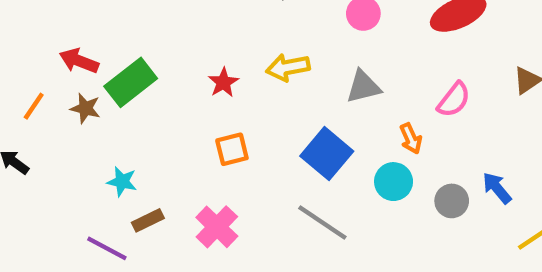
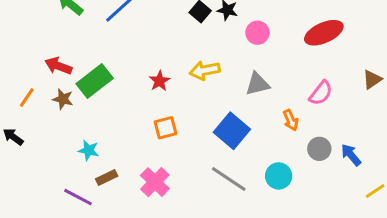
cyan circle: (394, 182) -> (279, 176), moved
gray circle: (452, 201) -> (319, 149), moved

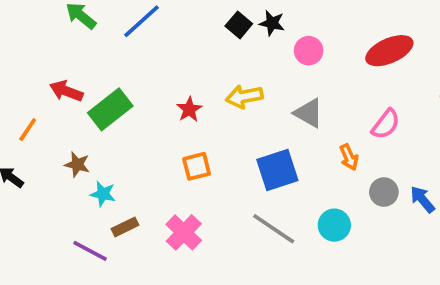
gray triangle: (257, 84) -> (309, 113), turned 44
brown star: (63, 99) -> (77, 164), moved
blue square: (232, 131) -> (277, 170), turned 32

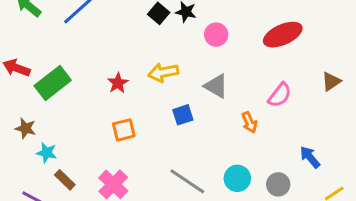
blue square: (277, 170) -> (183, 115), moved, size x0.6
gray circle: (384, 192) -> (278, 184), moved
brown rectangle: (125, 227) -> (65, 180), turned 70

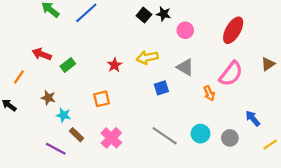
red ellipse: (283, 35) -> (233, 30), turned -36
green rectangle: (53, 83) -> (68, 65), size x0.6
pink semicircle: (280, 95) -> (231, 74), size x1.4
orange square: (124, 130) -> (102, 99), moved

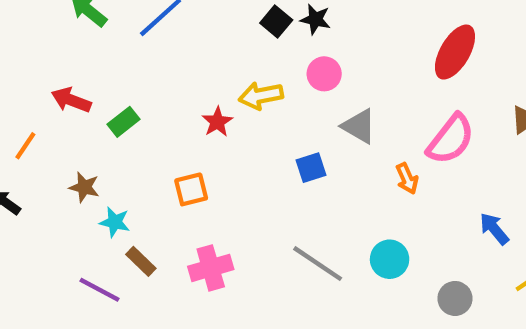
pink circle: (185, 30) -> (324, 74), moved
yellow arrow: (147, 57) -> (261, 96), moved
pink cross: (111, 138) -> (211, 268), turned 30
gray circle: (230, 138) -> (455, 298), moved

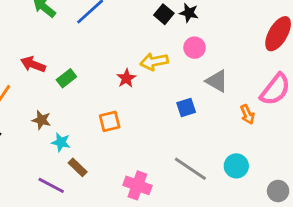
pink cross: (211, 268) -> (137, 185), moved, turned 36

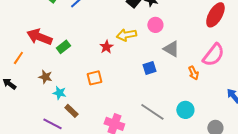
red arrow: (33, 64) -> (39, 37), size x1.4

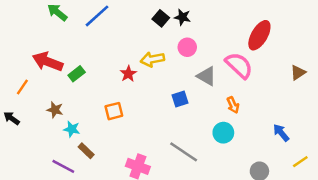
pink semicircle: (213, 55) -> (239, 65), moved, turned -85
cyan circle: (185, 110) -> (223, 133), moved

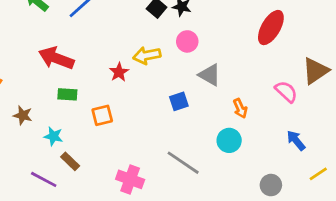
red arrow: (48, 62) -> (56, 58), moved
pink semicircle: (239, 65) -> (286, 92), moved, size x0.7
brown triangle: (298, 73) -> (315, 71), size x1.5
green rectangle: (77, 74) -> (67, 94), moved, turned 42
brown star: (55, 110) -> (23, 115), moved

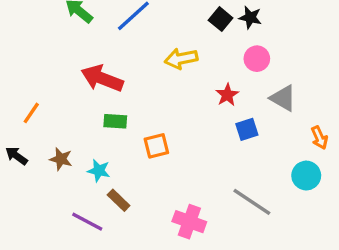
yellow arrow: (147, 55) -> (181, 59), moved
red star: (119, 72) -> (227, 95), moved
brown star: (23, 115) -> (61, 159), moved

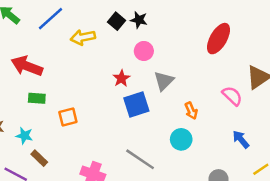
yellow arrow: (181, 59) -> (83, 37), moved
gray triangle: (283, 98) -> (164, 81), turned 45
blue square: (247, 129) -> (136, 105), size x1.5

